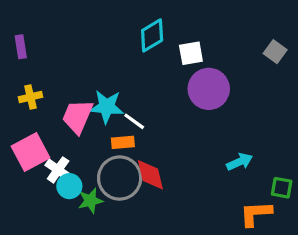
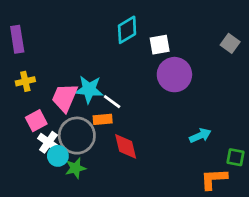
purple rectangle: (21, 47) -> (17, 39), size x1.4
pink square: (30, 152) -> (36, 121), moved, size x0.7
gray circle: (120, 178) -> (77, 136), moved

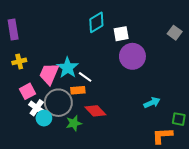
cyan star: (89, 89) -> (68, 68), turned 30
red diamond: (126, 146) -> (95, 111), turned -30
green star: (76, 168) -> (74, 123), moved

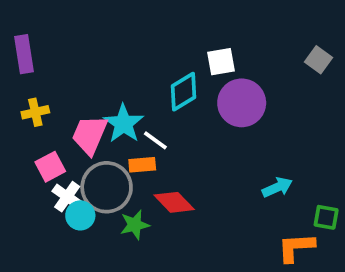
cyan diamond: (96, 22) -> (183, 92), moved

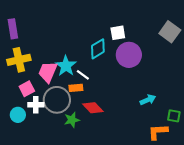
gray square: (319, 60) -> (170, 32), size x1.5
yellow cross: (35, 112) -> (19, 60), size x1.6
white cross: (67, 197) -> (36, 105), turned -35
cyan circle: (80, 215) -> (18, 115), moved

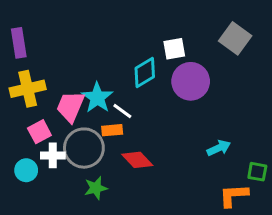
gray square: (170, 32) -> (235, 38), moved
green star: (72, 120) -> (96, 188), moved

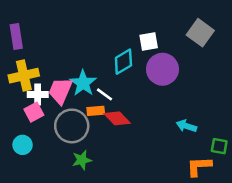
cyan arrow: (219, 148) -> (186, 126), turned -138
white cross: (53, 155) -> (38, 94), moved
red diamond: (137, 160) -> (117, 118), moved

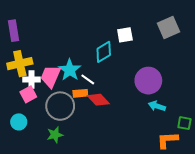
gray square: (200, 33) -> (169, 27), turned 30
purple circle: (162, 69) -> (148, 81), moved
green star: (82, 160) -> (55, 135), moved

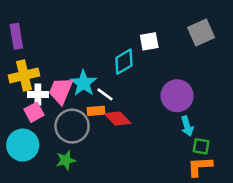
cyan arrow: (157, 106) -> (187, 126), turned -126
cyan circle: (19, 122) -> (23, 145), size x1.6
green square: (184, 123) -> (201, 146), moved

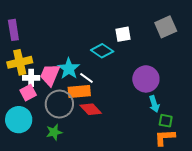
cyan diamond: (124, 62) -> (102, 51), turned 65
orange rectangle: (96, 111) -> (79, 91), size x1.5
red diamond: (118, 118) -> (91, 109), moved

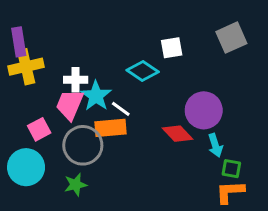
yellow cross: (20, 62) -> (26, 67), moved
white cross: (31, 78) -> (76, 80), moved
red diamond: (91, 109) -> (177, 134), moved

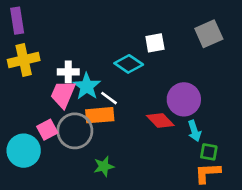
purple rectangle: (19, 42) -> (17, 21), moved
pink square: (39, 129) -> (47, 130), moved
green star: (76, 185) -> (104, 166), moved

